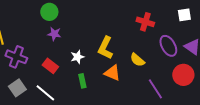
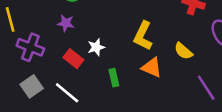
purple star: (54, 34) -> (66, 23), moved
white star: (77, 57) -> (96, 47), moved

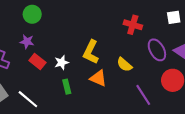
white star: (96, 47) -> (62, 62), moved
red rectangle: (73, 59) -> (37, 61), moved

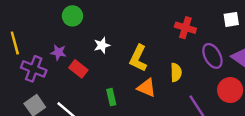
purple star: (27, 42) -> (58, 52), moved
white star: (62, 62) -> (102, 45), moved
yellow semicircle: (124, 65) -> (176, 72), turned -133

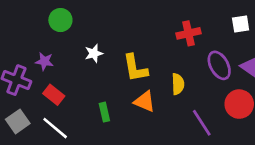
red cross: (185, 28) -> (189, 33), turned -30
yellow L-shape: (138, 58) -> (135, 68), turned -36
red rectangle: (78, 69) -> (54, 95), moved

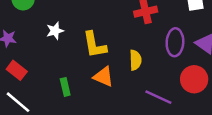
purple ellipse: (219, 65) -> (175, 42), turned 32
purple line: (202, 123) -> (158, 97), turned -32

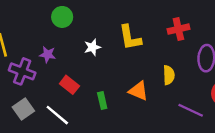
yellow L-shape: (95, 45) -> (130, 38), moved
red rectangle: (17, 70) -> (69, 85), moved

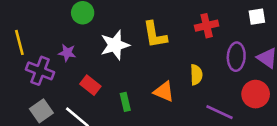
white star: (92, 47) -> (115, 45), size x1.6

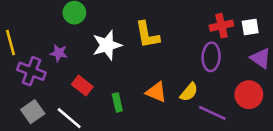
white square: (257, 17) -> (250, 27), moved
red cross: (207, 26) -> (221, 26), moved
purple ellipse: (236, 57) -> (211, 57), moved
yellow semicircle: (196, 75) -> (189, 92), moved, turned 42

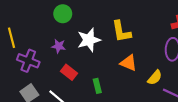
purple star: (59, 53) -> (59, 46), moved
orange triangle: (156, 92) -> (129, 63), moved

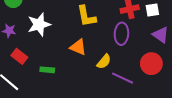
yellow L-shape: (121, 32) -> (86, 16), moved
green rectangle: (97, 86) -> (47, 70), turned -72

